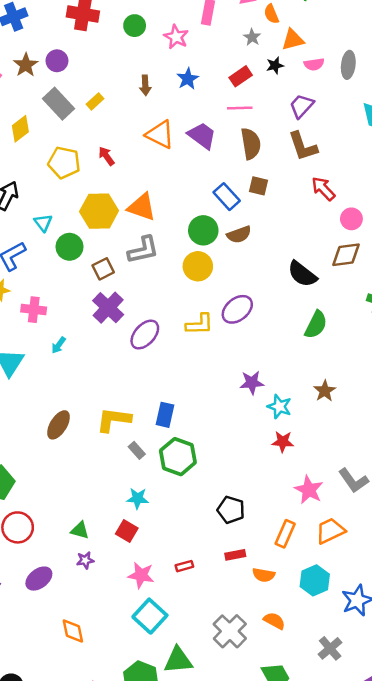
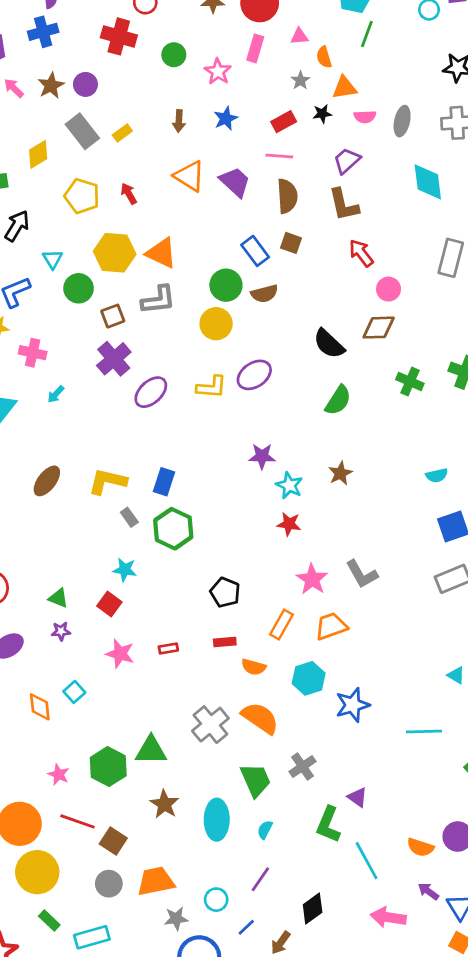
cyan square: (150, 616) -> (74, 692), moved, size x0.6
orange semicircle: (274, 621) -> (260, 718), size x1.6
gray cross: (330, 648) -> (303, 767), moved

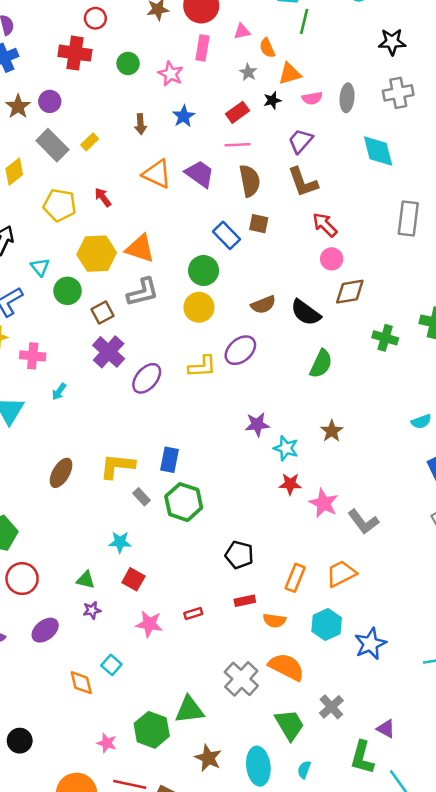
pink circle: (388, 289) -> (332, 259), moved
brown semicircle: (264, 294) -> (263, 305), moved
cyan star: (125, 570) -> (120, 542), moved
pink star: (312, 579) -> (324, 503), moved

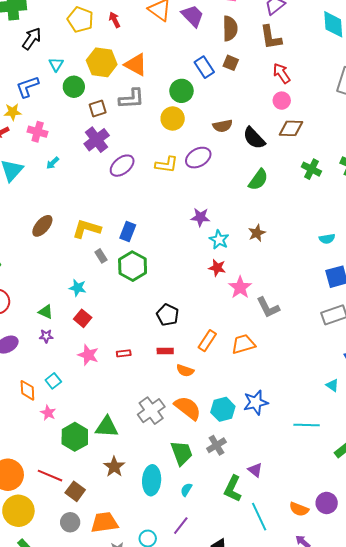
cyan hexagon: (327, 625) -> (223, 409), moved
pink star: (107, 743) -> (48, 413), moved

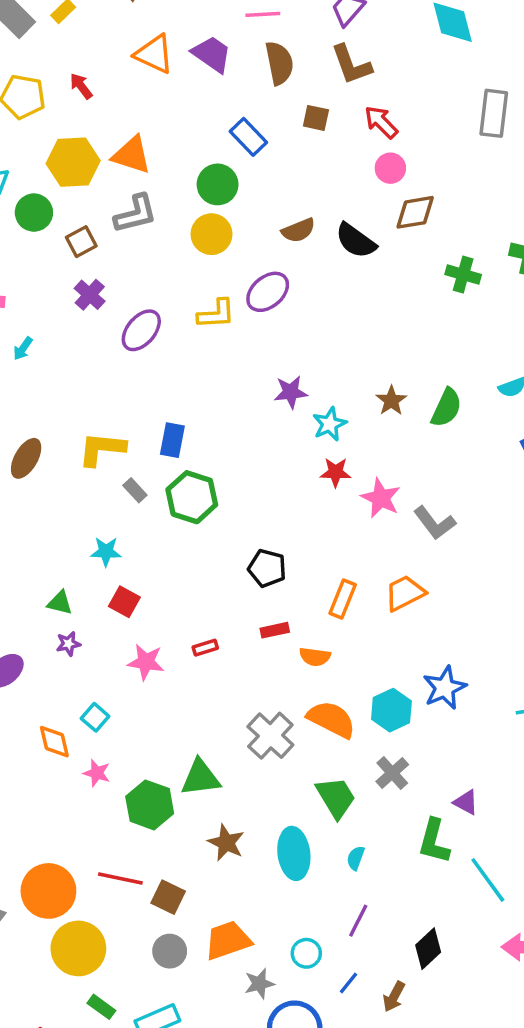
brown square: (231, 63) -> (316, 118), moved
purple cross: (97, 140) -> (90, 295), size x0.7
green semicircle: (258, 180) -> (446, 408), moved
cyan star: (219, 240) -> (330, 424), turned 30

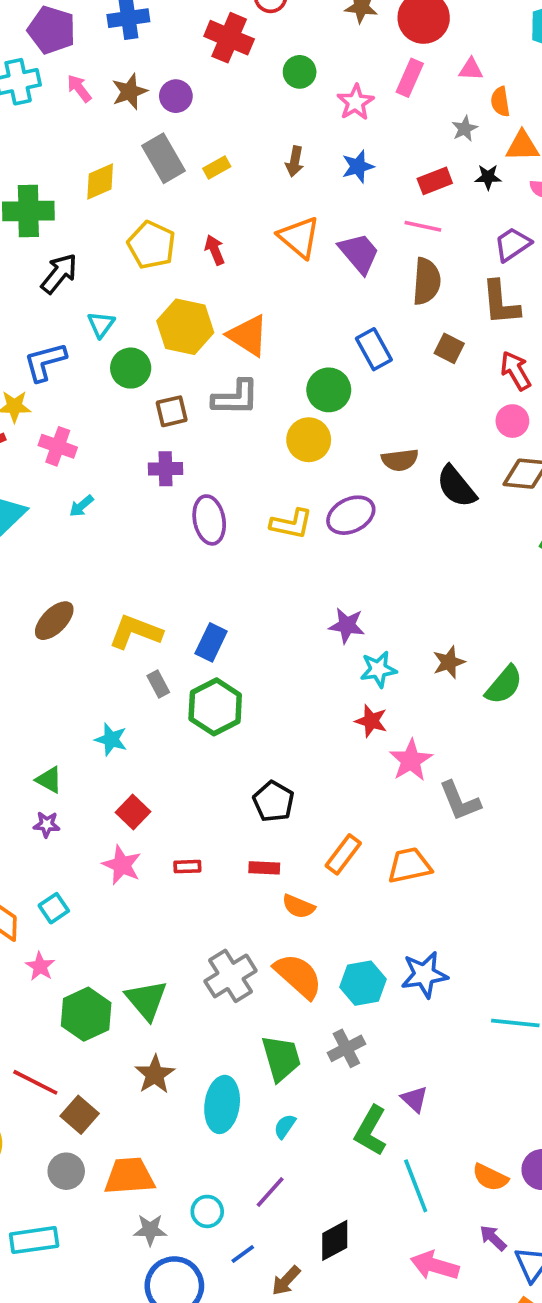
purple cross: (90, 295) -> (166, 469), turned 32
purple ellipse: (141, 330) -> (209, 520), turned -66
red square: (124, 602) -> (133, 812), moved
green triangle: (200, 778) -> (146, 1000), turned 42

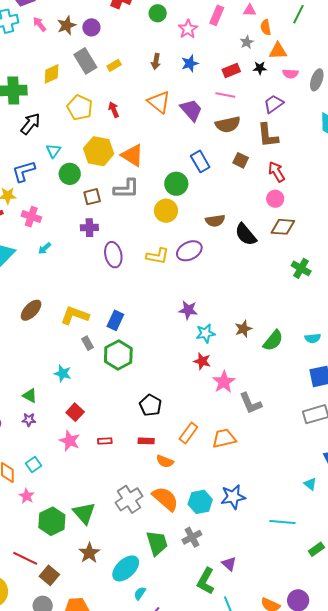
brown semicircle: (427, 281) -> (228, 124), turned 75
cyan ellipse: (222, 1104) -> (126, 568), turned 40
cyan semicircle: (285, 1126) -> (140, 593), moved

